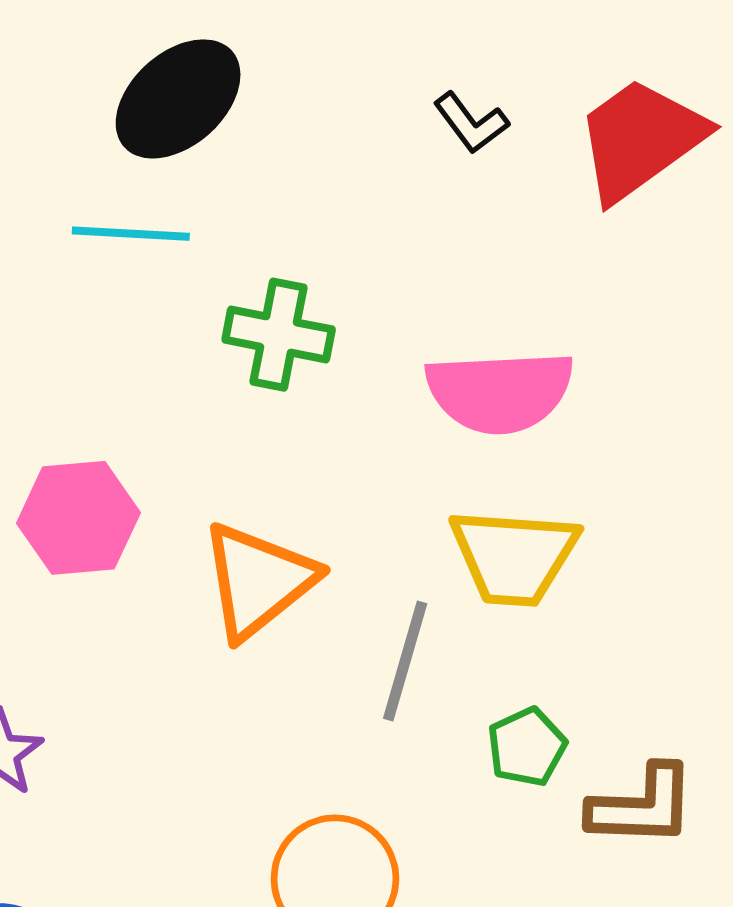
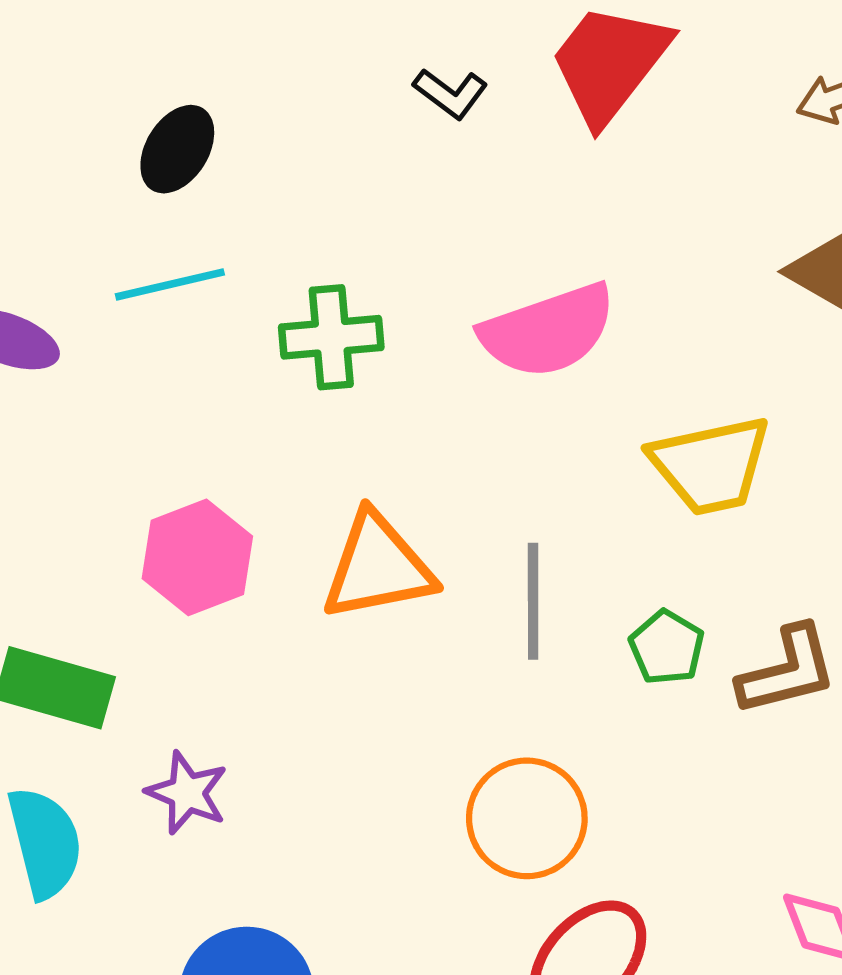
black ellipse: (178, 99) -> (177, 149), size x0.7
yellow trapezoid: (514, 557) -> (711, 465), moved
orange triangle: (258, 581) -> (378, 567), turned 44

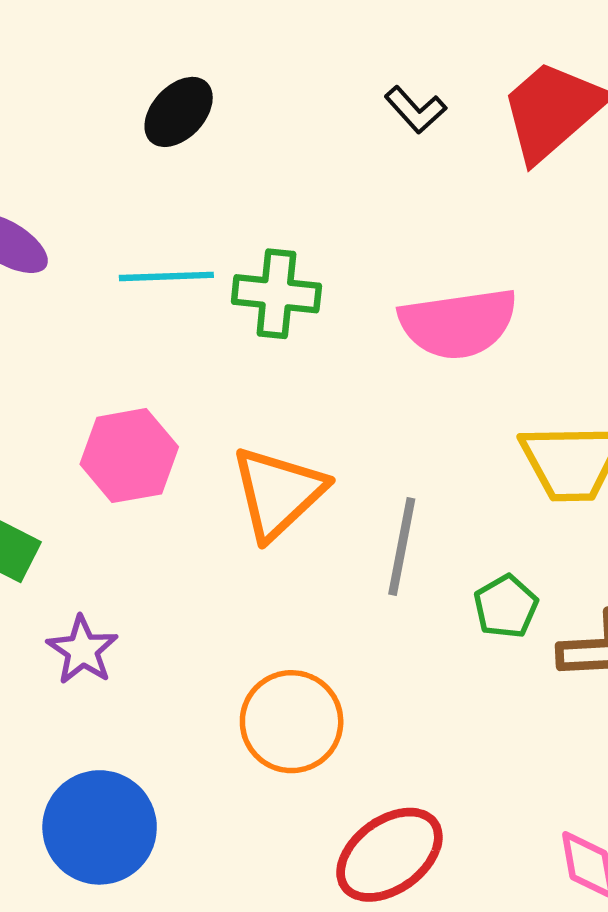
cyan line: (170, 284) -> (166, 276), moved
orange triangle: (378, 567) -> (278, 493), turned -43
orange circle: (527, 818) -> (292, 722), moved

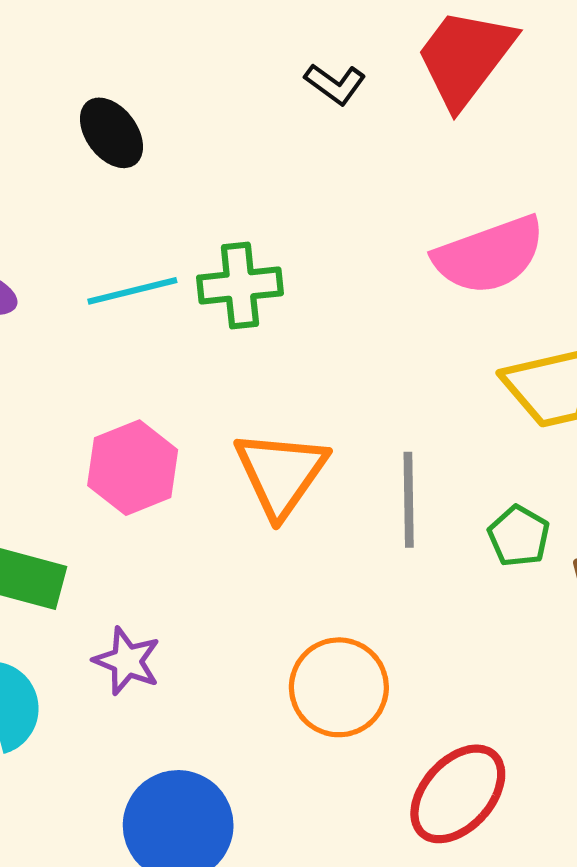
black ellipse: (179, 112) -> (111, 133), turned -68
pink semicircle: (458, 323) -> (489, 255), moved

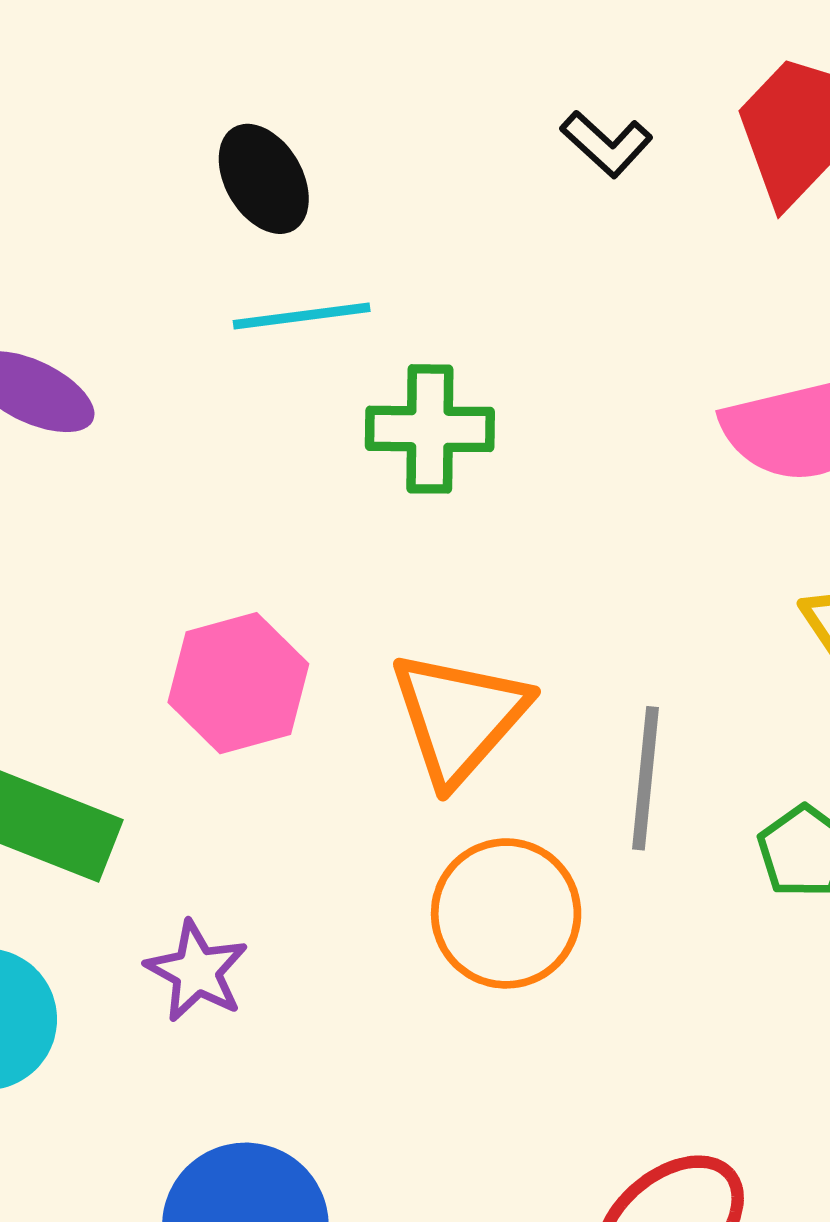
cyan line: (132, 291) -> (302, 316), moved
orange circle: (339, 687) -> (506, 913), moved

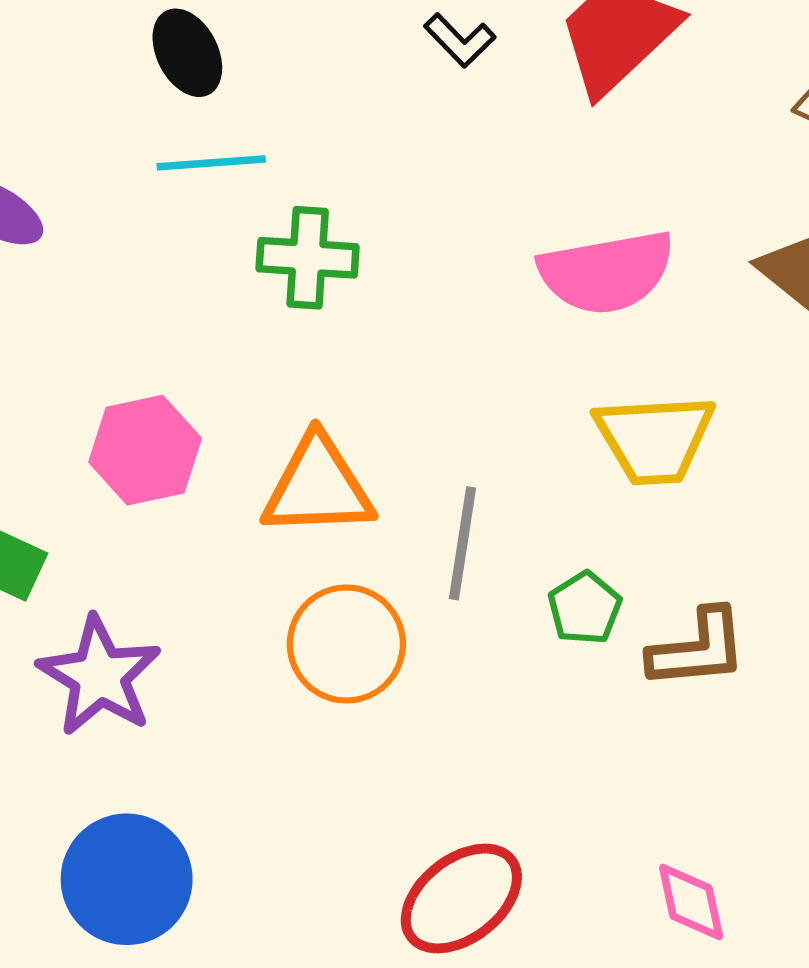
orange triangle: (459, 717) -> (318, 487), turned 43
purple star: (197, 971) -> (99, 676), size x1.5

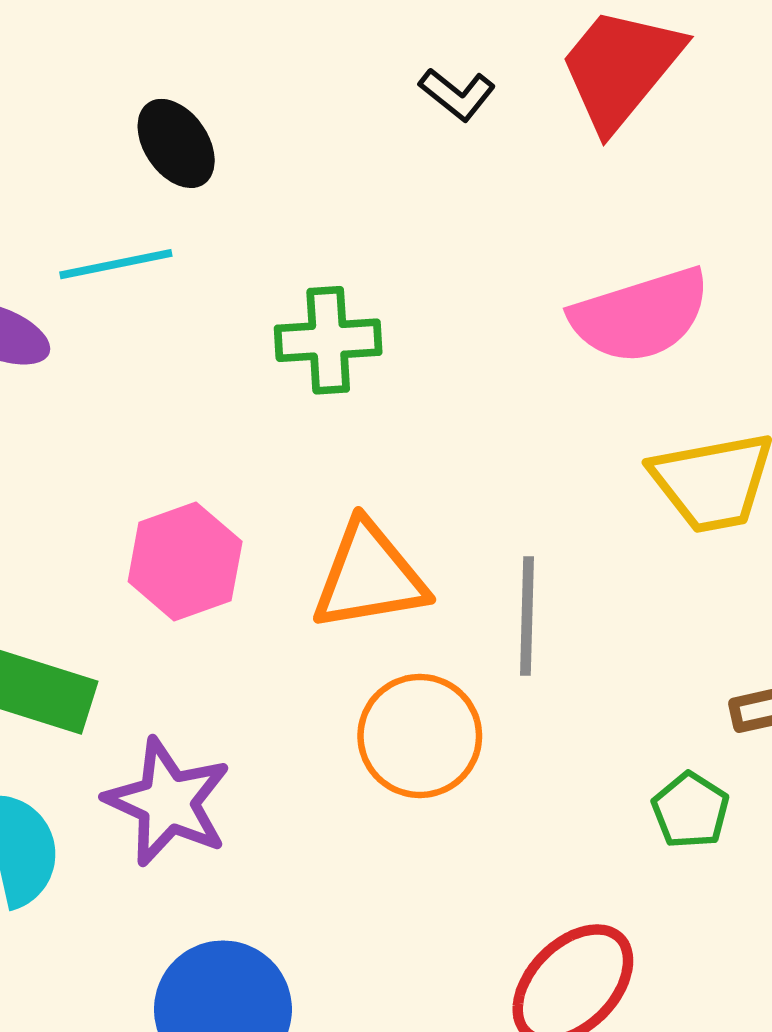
cyan line: (211, 163) -> (116, 264), moved
green pentagon: (585, 608) -> (691, 810), moved

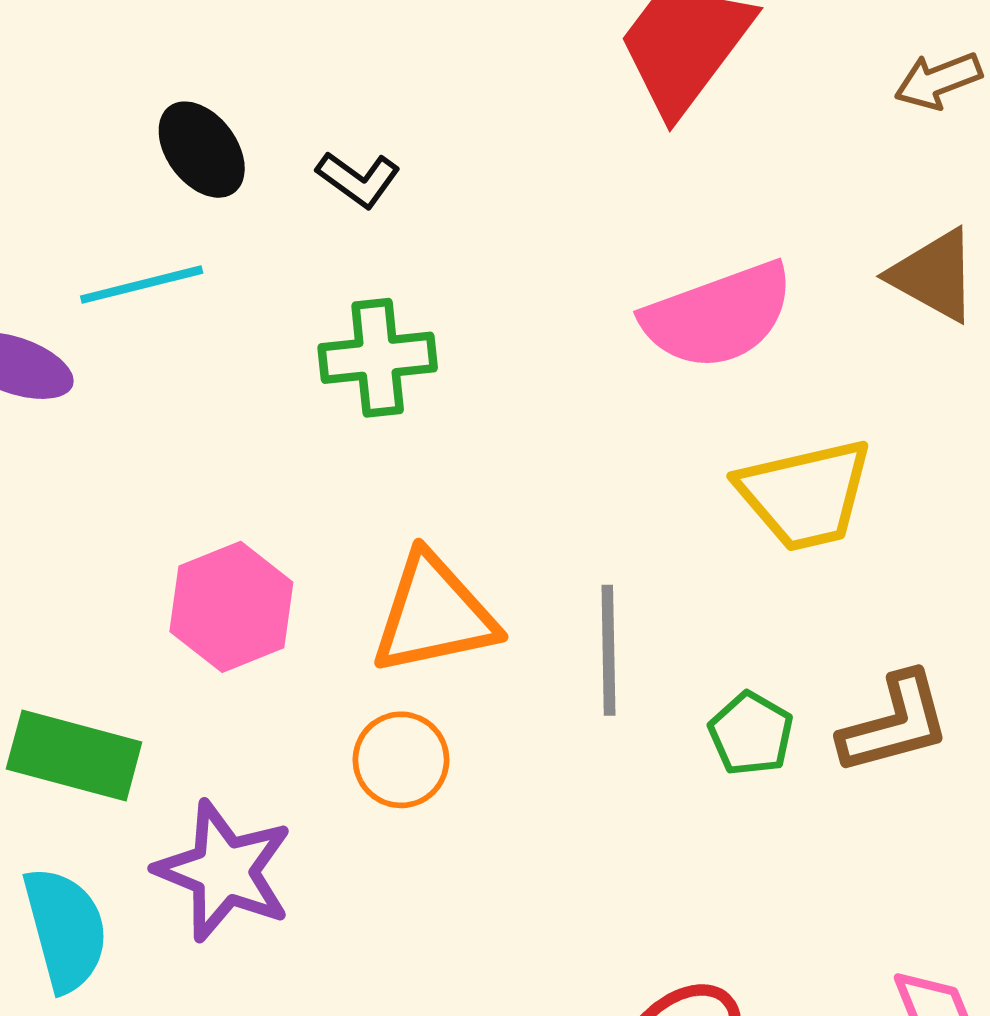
black L-shape: (457, 94) -> (358, 179), moved
orange circle: (420, 736) -> (401, 760), moved, size x0.7
green pentagon: (691, 810) -> (751, 734), moved

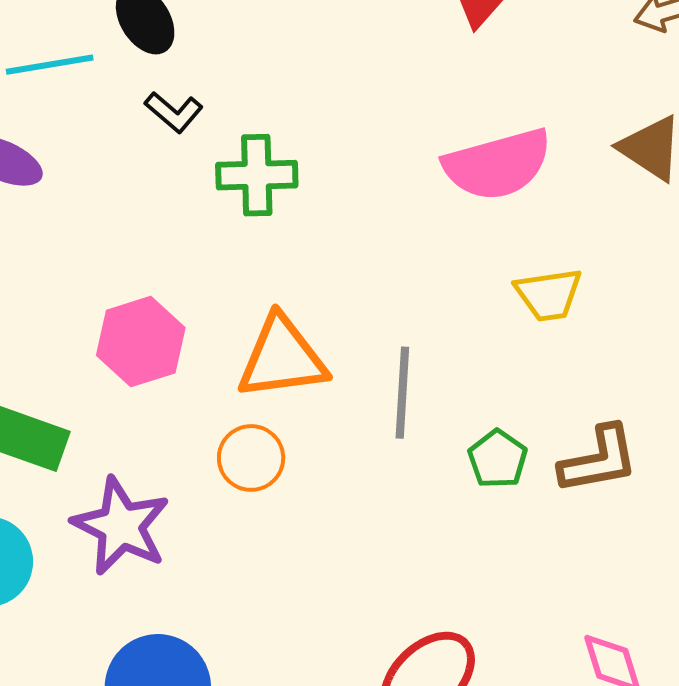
black L-shape: (358, 179) -> (174, 112), moved
cyan line: (142, 285) -> (50, 65), moved
yellow trapezoid: (805, 495) -> (549, 295), size x0.7

